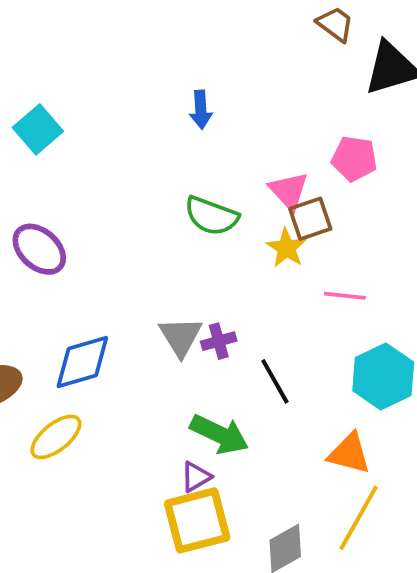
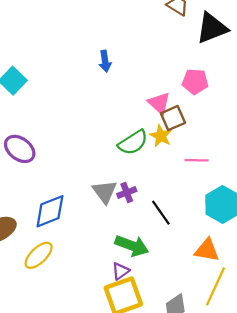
green semicircle: (211, 216) -> (133, 142), moved, turned -48

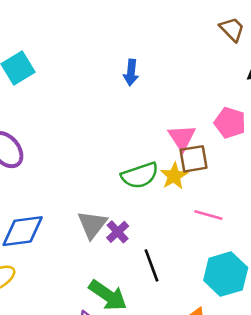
purple cross: (127, 192) -> (118, 232), turned -36

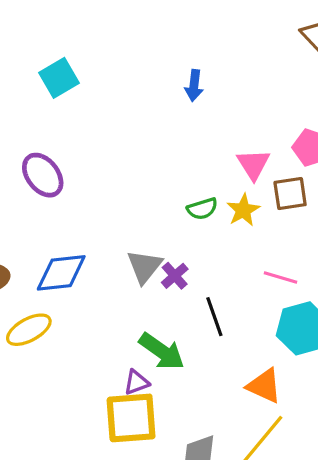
brown square: (193, 159) -> (290, 193), moved
green semicircle: (140, 175) -> (202, 209), size x0.7
pink line: (208, 215) -> (281, 278), moved

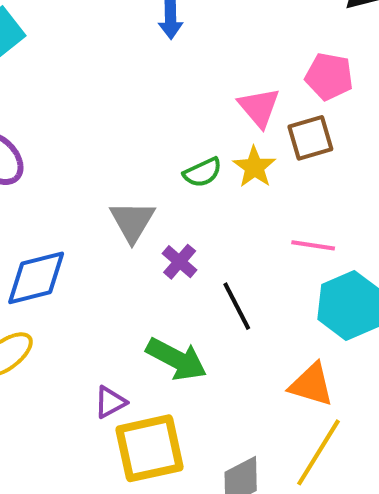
gray triangle: (144, 266) -> (132, 221), moved
purple triangle: (136, 382) -> (110, 402), moved

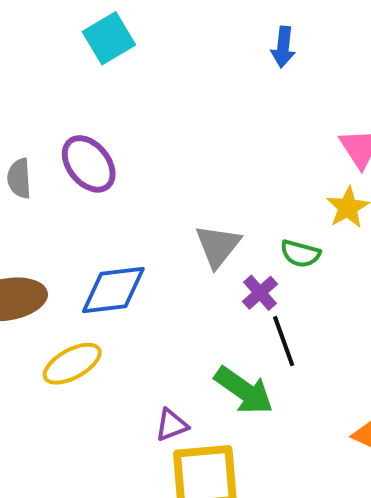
green semicircle: (203, 172) -> (300, 254), moved, turned 33
black line: (237, 306) -> (284, 341), moved

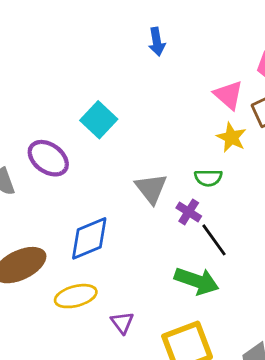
cyan square: (109, 38) -> (99, 120), moved
yellow ellipse: (72, 364) -> (76, 296), turned 30
purple triangle: (172, 425) -> (122, 323), moved, turned -30

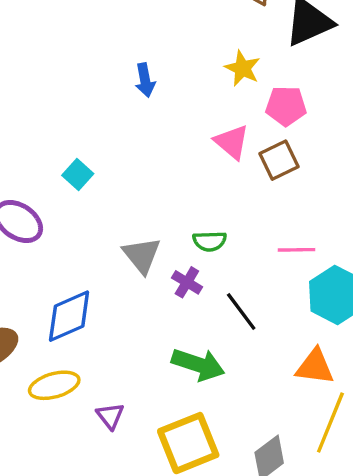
cyan square: (99, 120) -> (78, 175), size x0.7
yellow star: (231, 137) -> (242, 68), moved
black line: (214, 240) -> (241, 312), moved

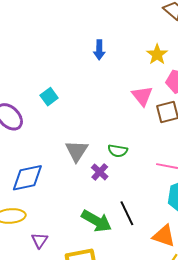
black line: (241, 312) -> (127, 213), moved

